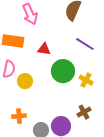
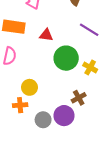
yellow circle: (25, 81) -> (29, 87), moved
brown cross: (84, 112) -> (79, 98), moved

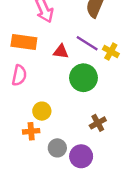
purple line: (89, 30) -> (87, 43), moved
yellow cross: (90, 67) -> (111, 52), moved
purple circle: (64, 116) -> (81, 156), moved

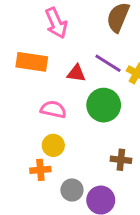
pink semicircle: (19, 75) -> (53, 109), moved, turned -90
brown cross: (98, 123) -> (121, 160), turned 35

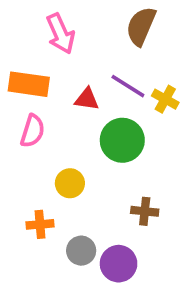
pink semicircle: (53, 109) -> (33, 131), moved, turned 95
yellow circle: (53, 145) -> (70, 183), moved

